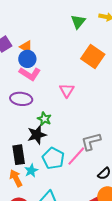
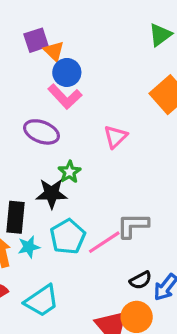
orange triangle: (26, 47) -> (54, 51), moved

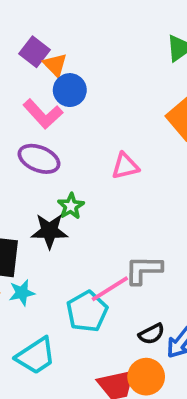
purple square: (36, 40) -> (35, 52), turned -35
pink L-shape: (65, 97) -> (43, 114), moved
pink triangle: (115, 137) -> (125, 166), turned 30
cyan pentagon: (68, 237) -> (87, 311), moved

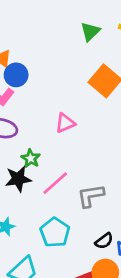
pink line: (110, 289) -> (55, 183), moved

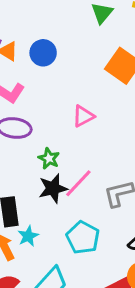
blue circle: (16, 75) -> (43, 53), moved
black star: (18, 179) -> (53, 188), moved

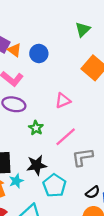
pink line: (78, 183) -> (66, 137), moved
black star: (53, 188) -> (37, 165), moved

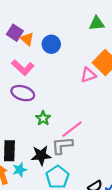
green triangle: (83, 30) -> (97, 23), turned 35
pink triangle: (63, 101) -> (88, 75), moved
gray L-shape: (82, 157) -> (62, 145), moved

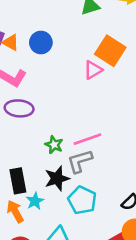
green star: (43, 118) -> (54, 145), moved
pink line: (72, 129) -> (87, 139), turned 30

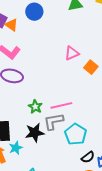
blue circle: (41, 43) -> (34, 12), moved
orange square: (110, 51) -> (91, 67), moved, size x0.6
cyan pentagon: (82, 200) -> (76, 134), moved

